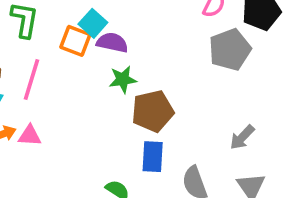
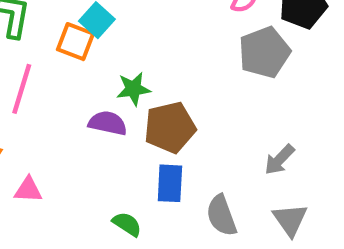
purple semicircle: (112, 43) -> (108, 123), moved
pink triangle: (30, 136) -> (28, 190), moved

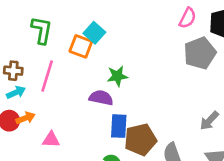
brown pentagon: (170, 127) -> (140, 140), moved
blue rectangle: (170, 183) -> (119, 126), moved

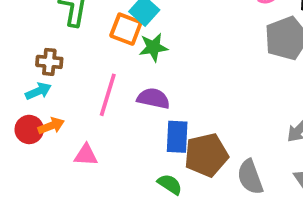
brown cross: (13, 71) -> (49, 62), moved
pink line: (47, 76) -> (108, 95), moved
green star: (117, 76) -> (153, 47), moved

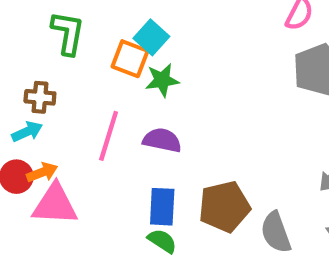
blue rectangle: (177, 137) -> (162, 207), moved
pink triangle: (86, 155) -> (55, 204), moved, size x1.6
green semicircle: (170, 184) -> (162, 241), moved

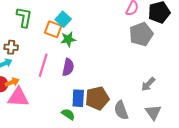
purple semicircle: (162, 140) -> (68, 67), turned 90
blue rectangle: (162, 207) -> (78, 98), moved

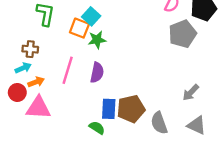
orange arrow: (12, 82) -> (36, 82), moved
gray triangle: (153, 112) -> (197, 125), turned -30

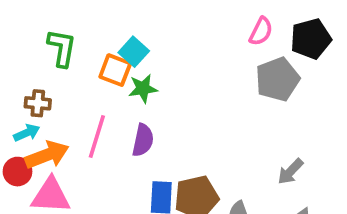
orange arrow: (36, 82) -> (47, 155), size x1.6

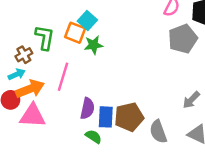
green L-shape: (62, 48) -> (45, 38), moved
brown cross: (38, 103) -> (24, 55), turned -35
purple semicircle: (143, 140) -> (87, 108), moved

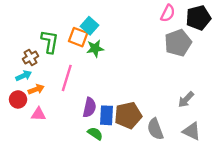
orange arrow: (30, 89) -> (36, 89), size x0.6
pink triangle: (32, 116) -> (38, 114), size x0.6

